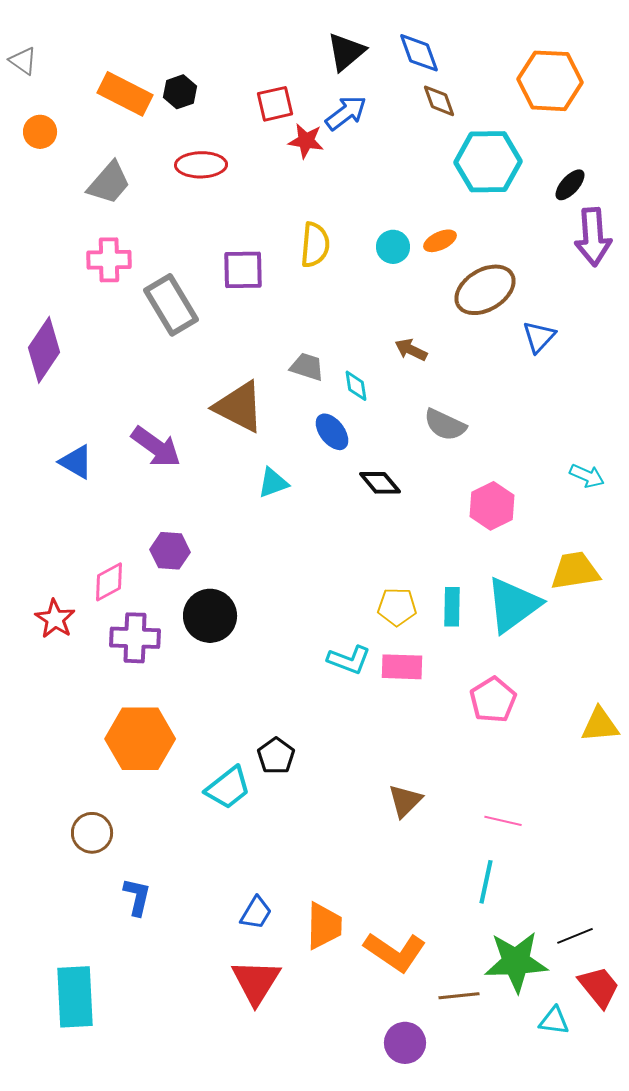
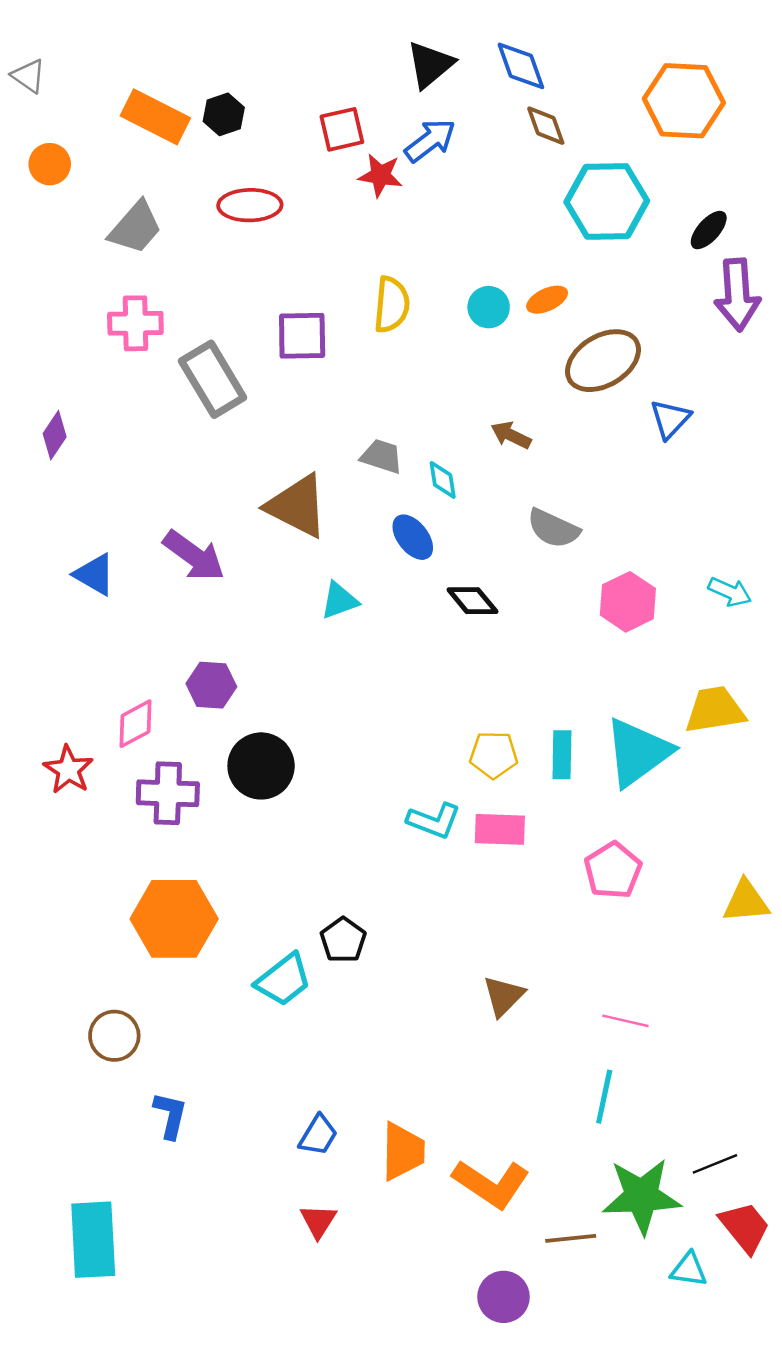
purple diamond: (44, 350) -> (55, 435), size x0.6
pink hexagon: (492, 506) -> (628, 602), moved
red triangle: (256, 982) -> (318, 1221), size x0.6

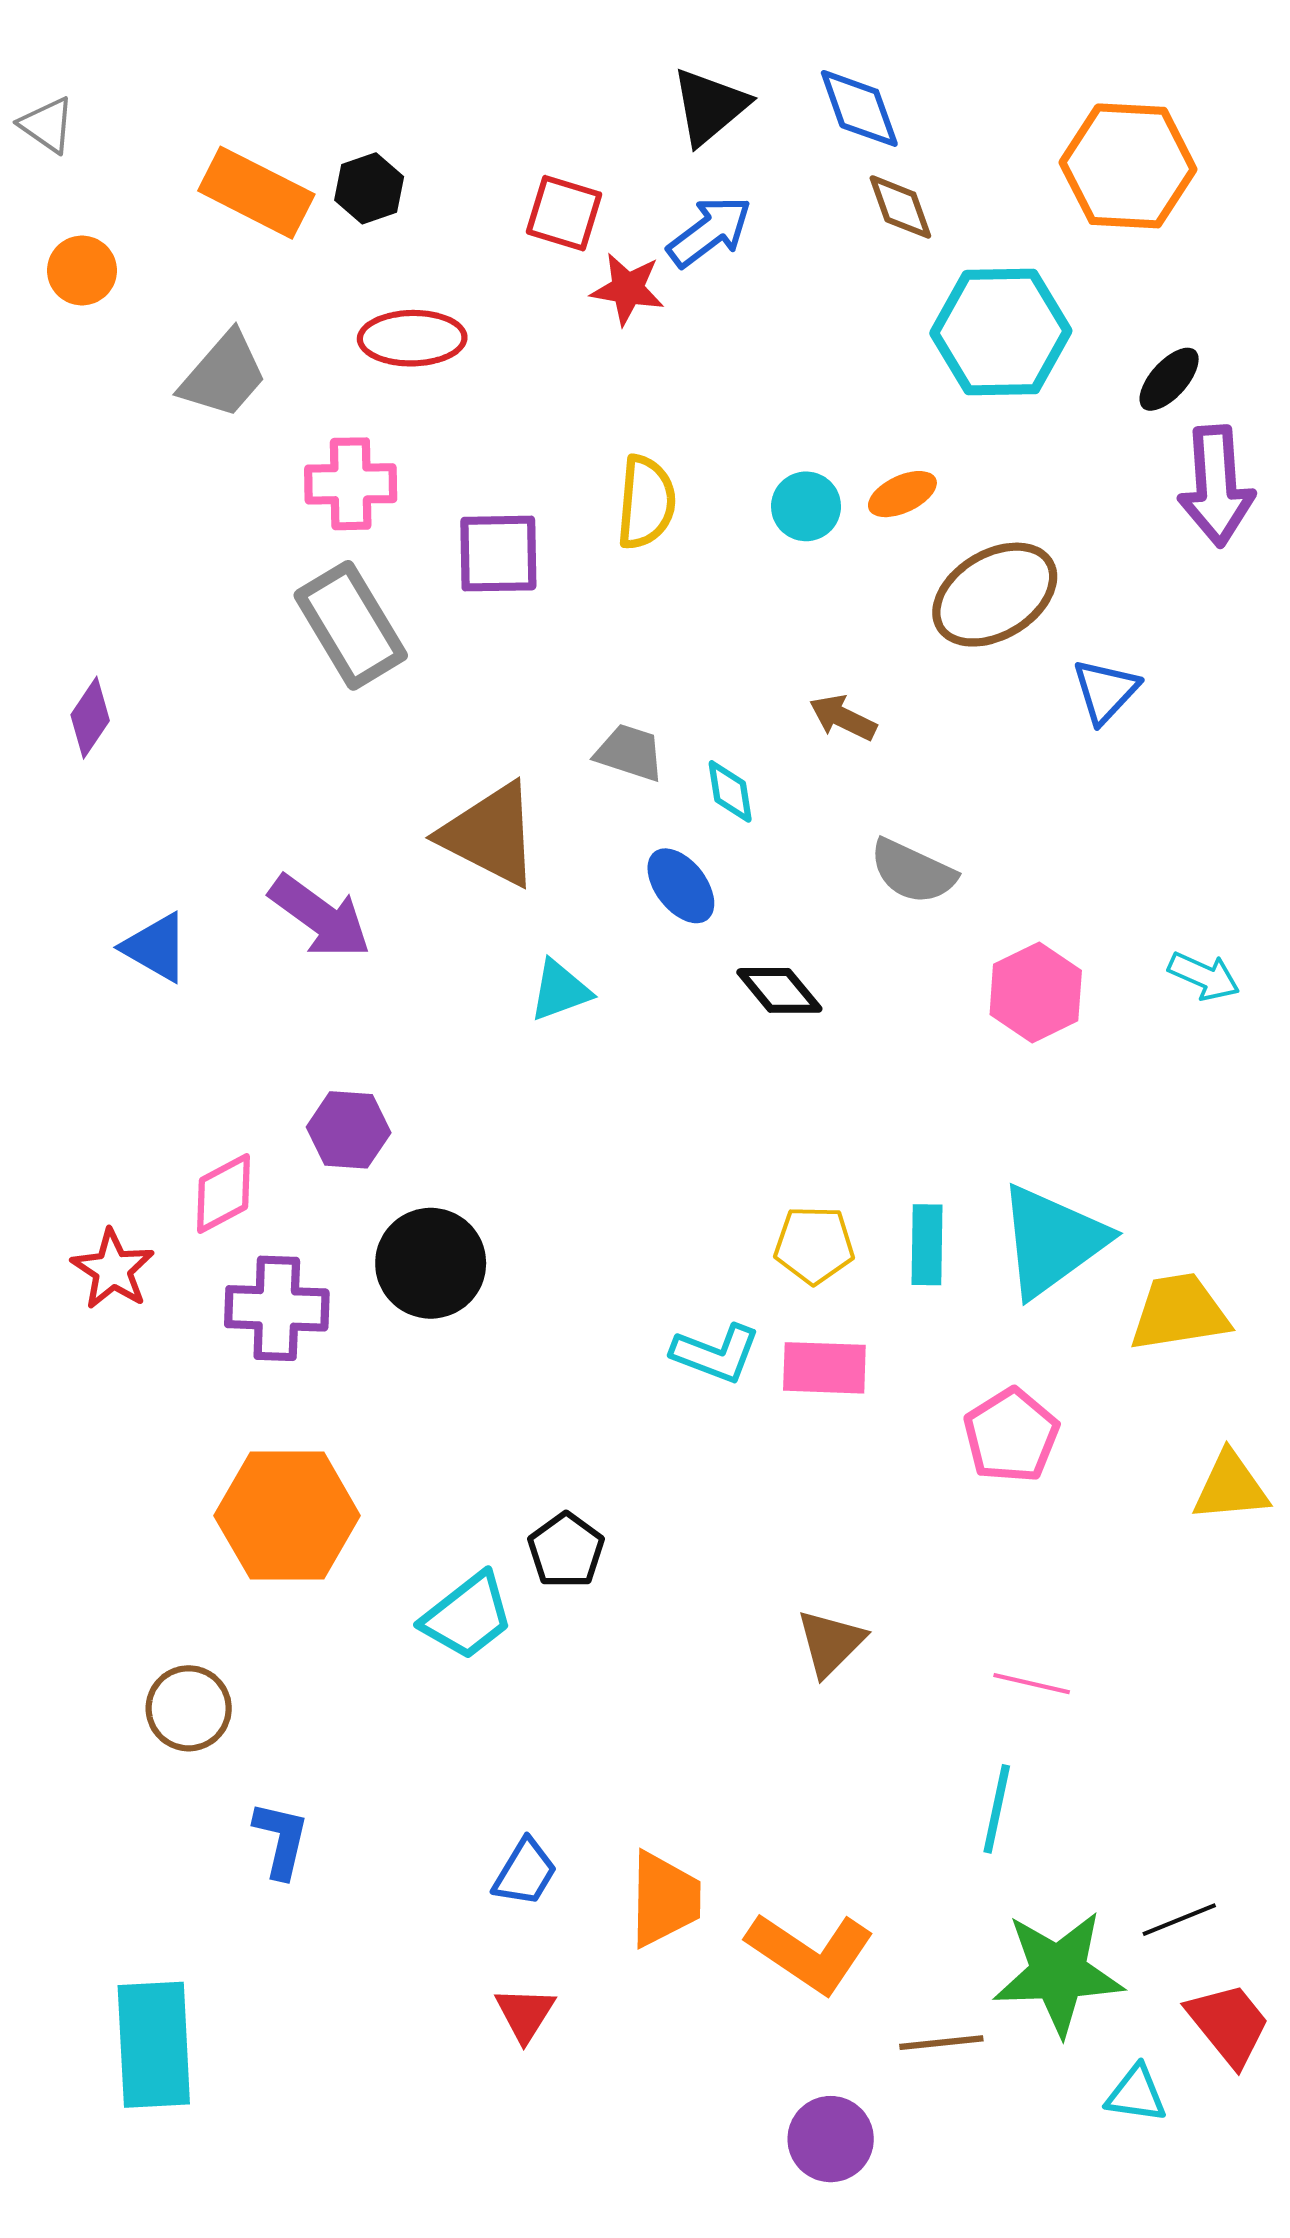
red square: (342, 129) -> (564, 213), turned 30
pink cross: (135, 323) -> (351, 484), moved
yellow trapezoid: (715, 710) -> (1179, 1312), moved

